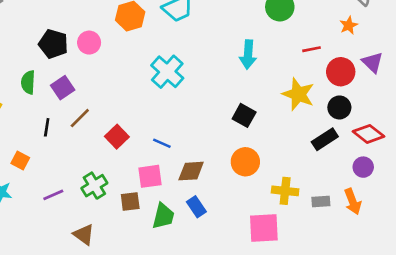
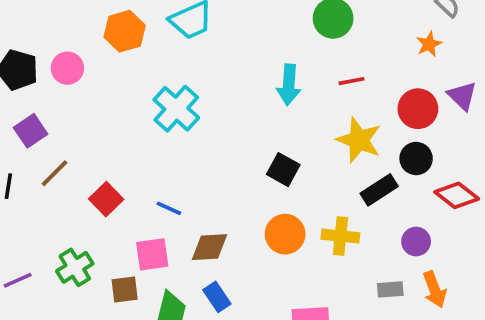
red line: (312, 49) -> (352, 81), moved
black rectangle: (325, 139) -> (379, 190), moved
purple circle: (363, 167) -> (416, 242), moved
yellow cross: (285, 191) -> (340, 236), moved

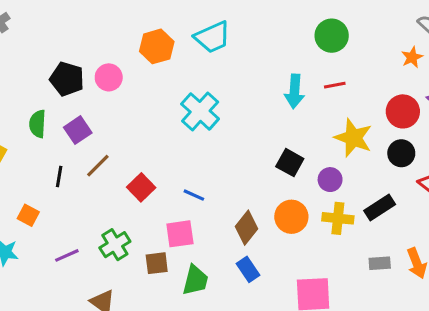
red line: (352, 81) -> (335, 85), moved
black rectangle: (379, 190) -> (380, 207), moved
purple circle: (416, 242) -> (330, 180), moved
brown diamond: (209, 247) -> (246, 228), moved, turned -48
blue rectangle: (217, 297) -> (248, 269), moved

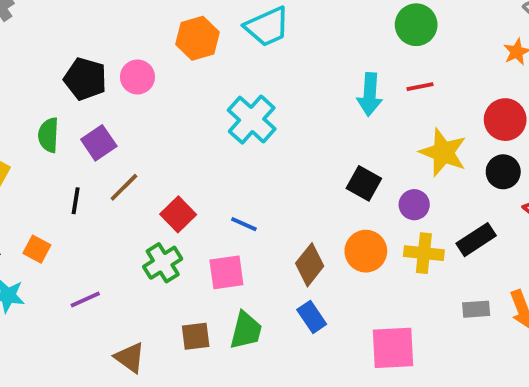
green cross: (115, 245) -> (163, 263), moved
brown square: (157, 263) -> (196, 336), moved

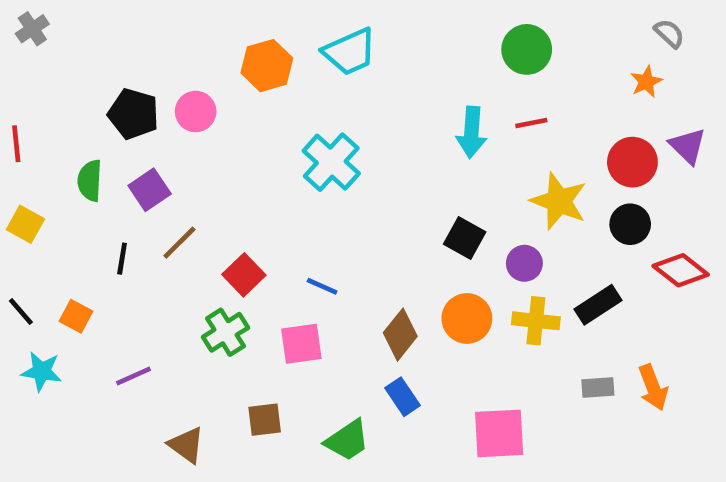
green trapezoid: (246, 330) -> (347, 440), moved, turned 42

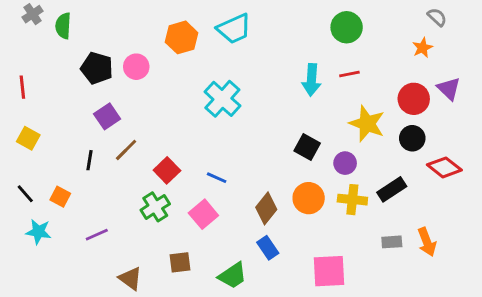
green semicircle: (90, 181) -> (63, 26), moved
pink square: (301, 344) -> (203, 214), turned -32

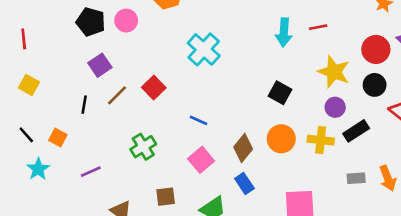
purple circle: (345, 163) -> (335, 107), moved
red square: (167, 170) -> (154, 88), moved
pink square: (203, 214) -> (201, 160), moved
cyan star: (38, 232) -> (38, 169), turned 30

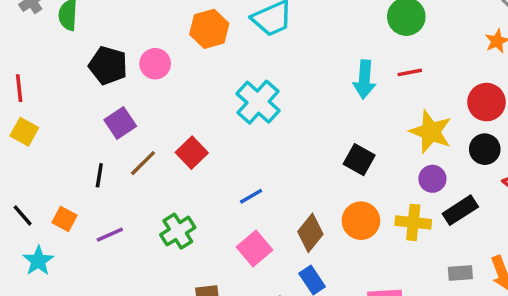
yellow square: (29, 85) -> (24, 132), moved
blue line: (198, 120) -> (251, 196), turned -54
purple line: (91, 172) -> (110, 235), moved

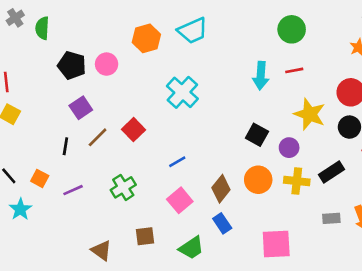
purple circle: (432, 179) -> (289, 148), moved

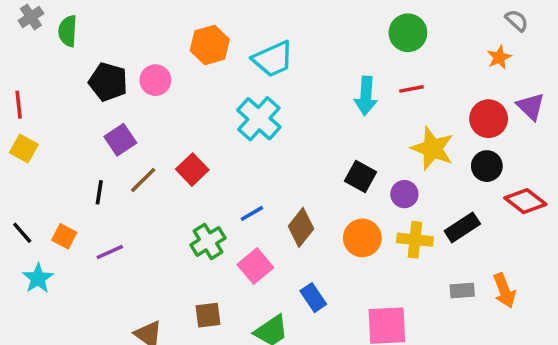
cyan trapezoid: (193, 31) -> (273, 59), moved
green cross: (123, 187) -> (208, 241), moved
brown diamond: (221, 189) -> (301, 227), moved

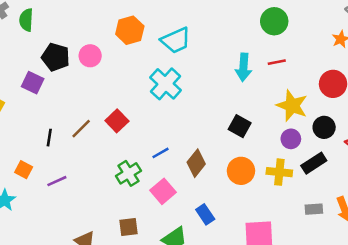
purple square: (120, 140) -> (33, 83), moved, turned -30
black circle: (487, 166) -> (324, 127), moved
purple circle: (404, 194) -> (291, 139), moved

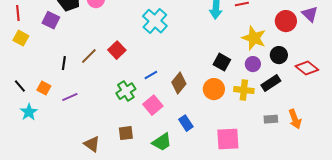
black square: (240, 126) -> (222, 62), moved

